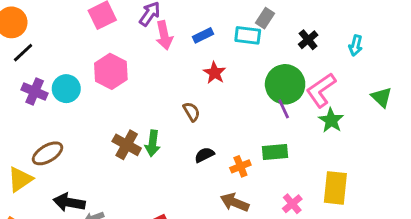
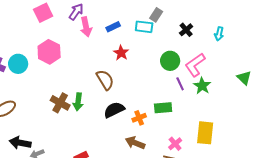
green circle: (285, 84) -> (170, 61), size x0.7
green triangle: (382, 97) -> (244, 78), moved
purple line: (284, 109) -> (180, 84), moved
brown semicircle: (191, 112) -> (105, 80), size x1.5
black semicircle: (204, 155) -> (114, 110), size x1.5

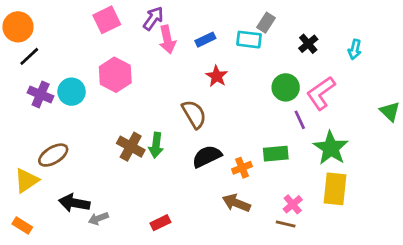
green star: (202, 86) -> (331, 148), moved, size x1.4

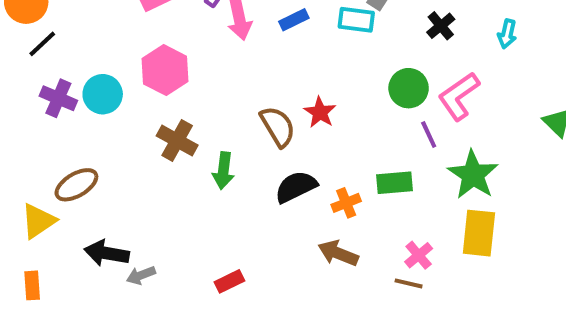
red star: (217, 76) -> (320, 112), moved
brown cross: (131, 147) -> (177, 140), moved
orange rectangle: (22, 225) -> (32, 285), turned 54

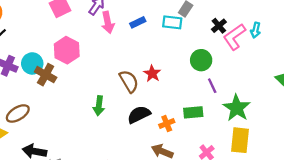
pink L-shape: (459, 96) -> (234, 37), moved
brown cross: (177, 140) -> (46, 75), moved

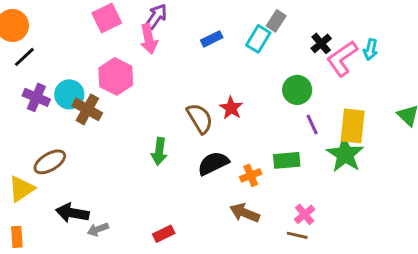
pink arrow: (108, 22) -> (149, 39), moved
cyan rectangle: (172, 22) -> (258, 39), turned -66
yellow rectangle: (240, 140) -> (353, 126), moved

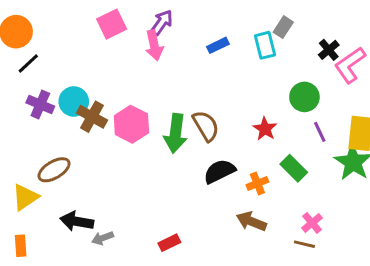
cyan rectangle: (258, 39) -> (265, 45), turned -45
pink hexagon: (116, 76) -> (131, 124), moved
red star: (231, 108) -> (265, 129), moved
green arrow: (159, 151) -> (175, 133), moved, size x1.4
green rectangle: (287, 160) -> (294, 168), turned 50

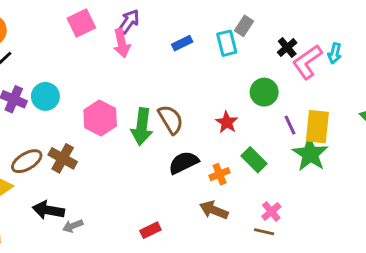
brown cross: (92, 117) -> (63, 158), moved
purple line: (320, 132) -> (290, 125), moved
red rectangle: (169, 243) -> (150, 230), moved

